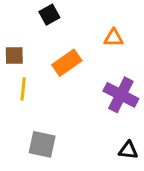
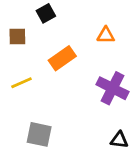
brown square: (14, 55) -> (17, 37), moved
yellow line: (23, 89) -> (21, 83), turned 60

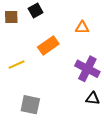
brown square: (17, 37) -> (11, 17), moved
black triangle: (119, 140) -> (93, 98), moved

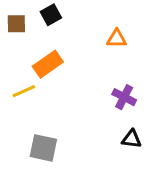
orange rectangle: (48, 45) -> (48, 64), moved
purple cross: (87, 69) -> (124, 97), size x0.7

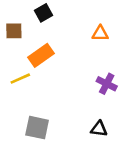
brown square: (16, 24) -> (14, 31), moved
black triangle: (132, 139) -> (99, 129), moved

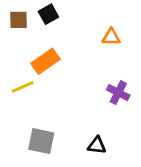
brown square: (14, 31) -> (18, 20), moved
black triangle: (99, 129) -> (97, 145), moved

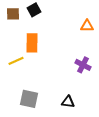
orange triangle: (111, 37) -> (87, 26), moved
orange rectangle: (46, 61) -> (32, 43), turned -54

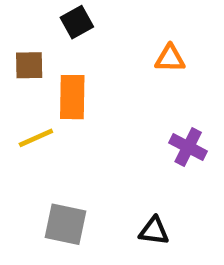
brown square: (13, 14) -> (29, 65), moved
orange triangle: (87, 26) -> (170, 58), moved

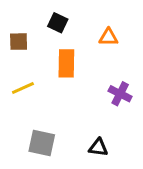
black square: (77, 22) -> (58, 23), moved, turned -36
orange rectangle: (72, 97) -> (66, 63), moved

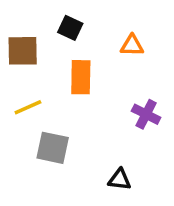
brown square: (19, 42) -> (23, 51), size x1.4
gray square: (42, 143) -> (53, 148), moved

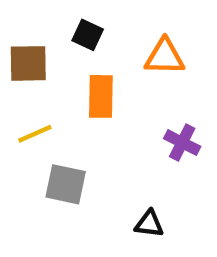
orange triangle: (132, 45) -> (165, 57), size x1.4

